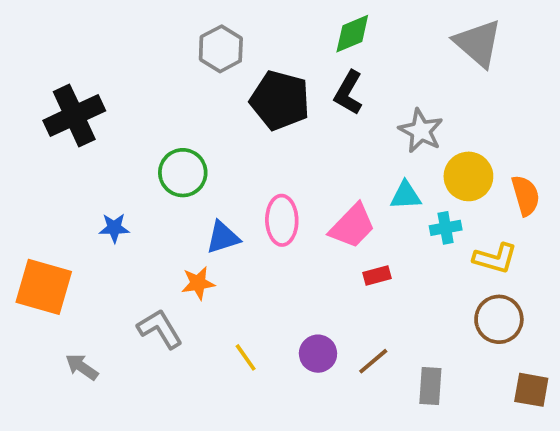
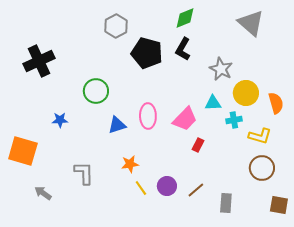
red rectangle: (377, 275) -> (198, 145), turned -48
orange star: (198, 283) -> (130, 164), moved
gray L-shape: (160, 329) -> (84, 173), turned 30
yellow line: (246, 357) -> (141, 188), moved

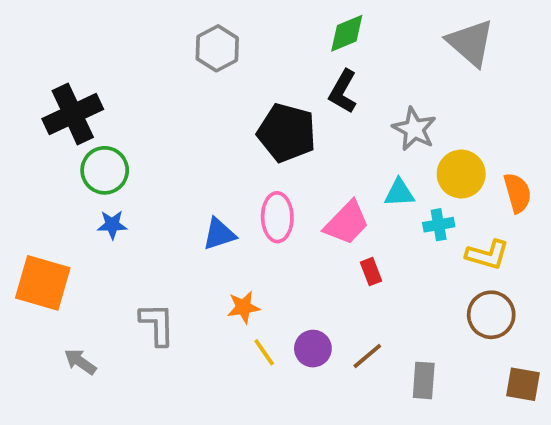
black pentagon: (147, 53) -> (287, 133), moved
green circle: (96, 91) -> (105, 170), moved
red rectangle: (198, 145) -> (371, 272), turned -48

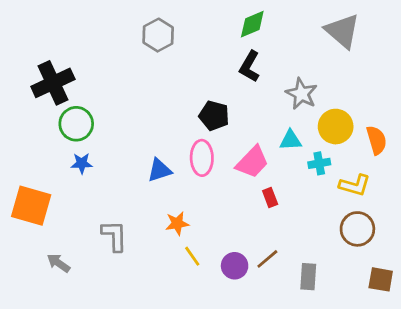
black pentagon: (287, 133) -> (214, 116), moved, size x0.7
purple circle: (313, 349) -> (235, 266), moved

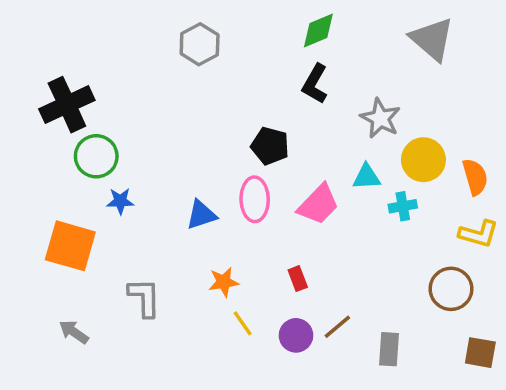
blue star: (82, 163) -> (120, 201), moved
yellow L-shape: (355, 185) -> (479, 234), moved
red rectangle: (270, 198) -> (298, 279), moved
orange square: (31, 206) -> (70, 246), moved

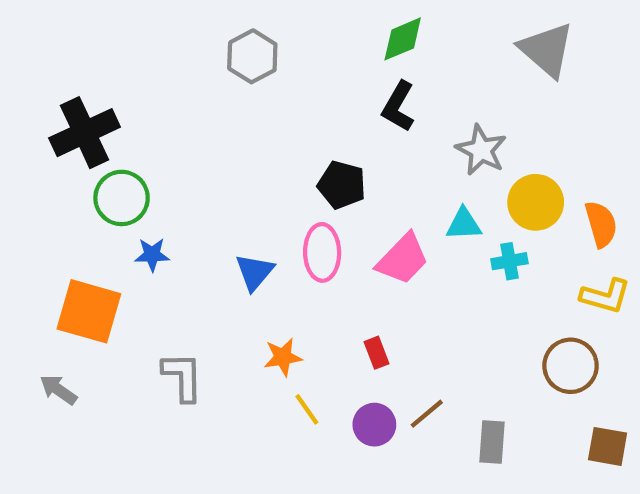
blue triangle: (201, 215) -> (255, 272), turned -32
gray arrow: (74, 332) -> (58, 390), moved

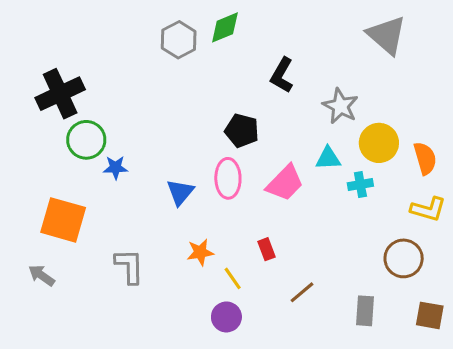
green diamond: (403, 39) -> (225, 27), moved
blue star: (152, 255) -> (116, 168), moved
yellow line: (307, 409) -> (233, 278), moved
purple circle: (374, 425) -> (226, 317), moved
gray rectangle: (492, 442) -> (365, 311), moved

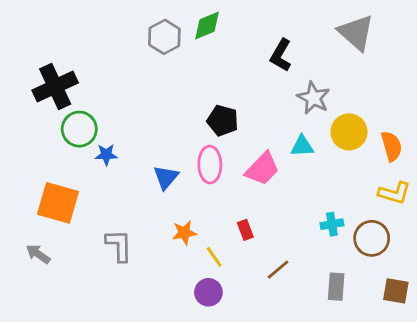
black L-shape: (282, 75) -> (281, 55), moved
cyan cross: (360, 185) -> (332, 224), moved

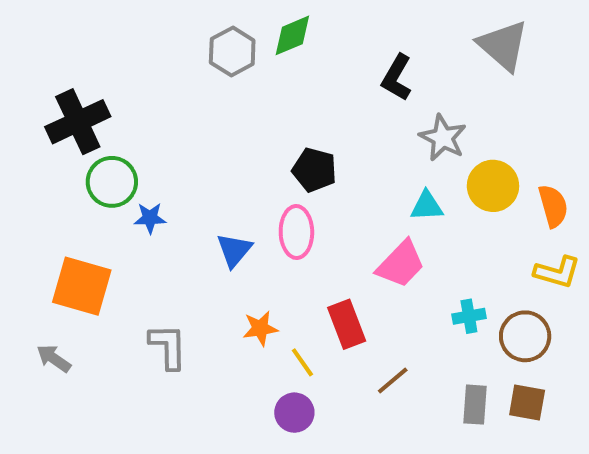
pink trapezoid: (262, 169) -> (401, 264), moved
red rectangle: (245, 230) -> (347, 324), size x1.6
brown square: (396, 291) -> (527, 403), moved

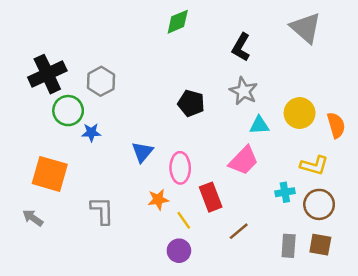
gray hexagon: (232, 51) -> (101, 81), moved
gray star: (443, 138) -> (244, 91), moved
pink ellipse: (296, 232) -> (180, 168), moved
yellow L-shape: (557, 272) -> (314, 165), moved

